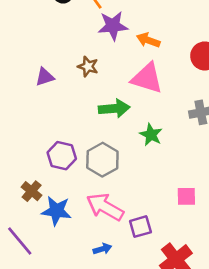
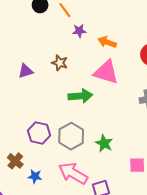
purple star: (113, 26) -> (79, 31), size x0.6
green star: (151, 135) -> (104, 143), moved
blue star: (56, 211) -> (35, 176), size x0.6

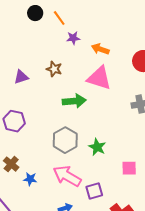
purple hexagon: (39, 133) -> (14, 121), moved

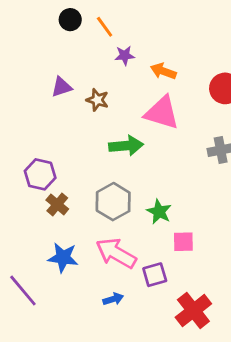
purple triangle: (21, 77) -> (62, 87), moved
brown cross: (11, 164) -> (57, 204), moved
pink square: (129, 168) -> (183, 242), moved
blue star: (30, 179) -> (63, 257), size x1.5

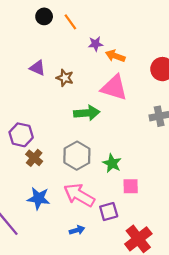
purple star: (125, 55) -> (96, 44), moved
purple triangle: (62, 87) -> (37, 68), turned 42

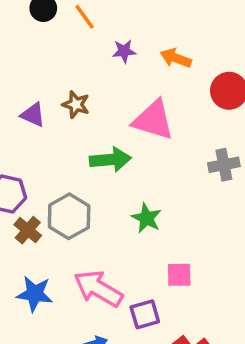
orange arrow: (115, 56) -> (176, 58), moved
purple triangle: (37, 68) -> (33, 115), moved
gray hexagon: (77, 156) -> (69, 216), moved
green star: (112, 163) -> (146, 218), moved

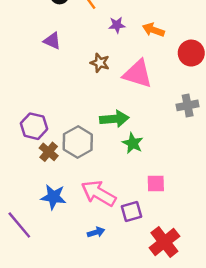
brown star: (76, 105) -> (100, 63), moved
purple triangle: (33, 115) -> (52, 41), moved
green arrow: (110, 160) -> (114, 119), moved

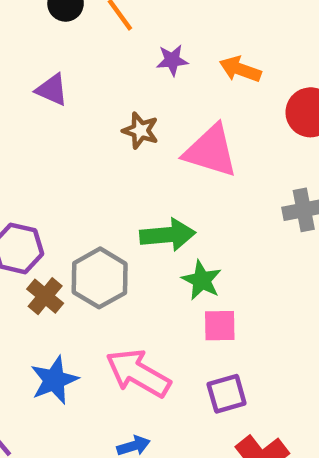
pink square: (156, 183) -> (220, 326), moved
blue star: (53, 197) -> (54, 380), turned -30
purple square: (131, 212) -> (227, 394), moved

